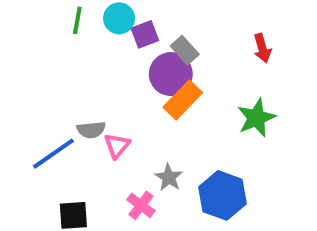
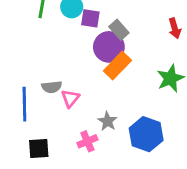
purple square: (145, 34) -> (90, 18), turned 30
blue line: (53, 154) -> (24, 104), turned -56
pink cross: (141, 205) -> (87, 141), turned 30

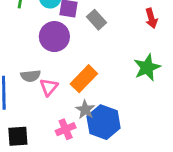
purple circle: (109, 47) -> (54, 37), moved
orange rectangle: (117, 66) -> (84, 79), moved
blue hexagon: (146, 134) -> (104, 122), moved

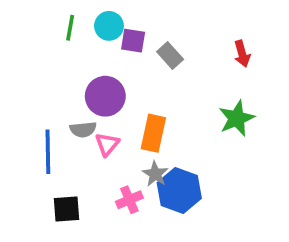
purple circle: (54, 37) -> (105, 96), moved
orange rectangle: (84, 79) -> (153, 133), turned -32

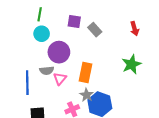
cyan circle: (109, 26) -> (42, 34), moved

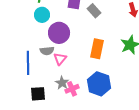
orange rectangle: (85, 73) -> (97, 49), moved
gray star: (87, 95) -> (62, 83), moved

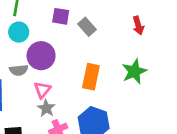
gray semicircle: (47, 51) -> (19, 70), moved
gray star: (62, 83) -> (46, 108), moved

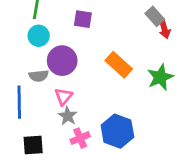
gray rectangle: (87, 27) -> (155, 16), moved
orange rectangle: (91, 77) -> (119, 65), moved, turned -60

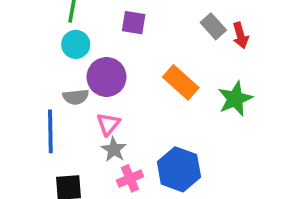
gray rectangle: (155, 16) -> (213, 26), moved

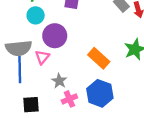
orange rectangle: (181, 82) -> (99, 58), moved
gray semicircle: (76, 97) -> (19, 48), moved, size x1.6
pink triangle: (108, 124) -> (42, 57), moved

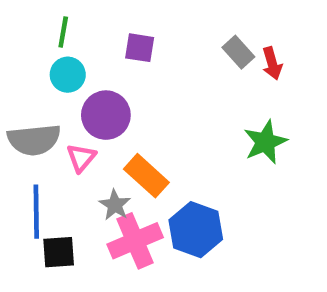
orange rectangle: (99, 58) -> (146, 176), moved
blue line: (20, 70) -> (36, 212), moved
pink cross: (69, 99) -> (135, 241), size x1.6

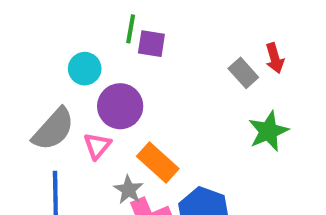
green line: (63, 32) -> (131, 29), moved
gray rectangle: (238, 52) -> (243, 73), moved
gray semicircle: (34, 140) -> (53, 129), turned -42

